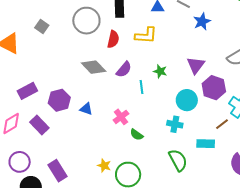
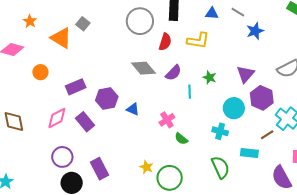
gray square: (42, 26) -> (83, 24), moved

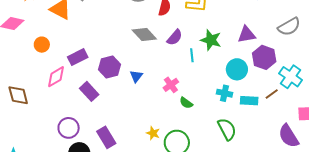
purple triangle: (245, 74) -> (247, 35), turned 42
green star: (210, 77) -> (211, 40), size x1.5
blue triangle: (133, 109) -> (136, 76), turned 48
pink diamond: (57, 118) -> (56, 77), moved
cyan rectangle: (249, 153) -> (249, 101), moved

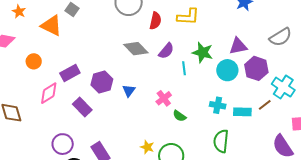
cyan circle: (237, 69) -> (227, 70), moved
green semicircle: (227, 129) -> (221, 141), turned -145

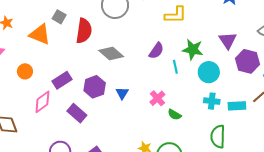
red semicircle: (155, 21) -> (84, 31), moved, size x1.4
purple triangle: (238, 46) -> (228, 40), turned -48
gray diamond: (136, 49) -> (111, 53), moved
cyan circle: (227, 70) -> (209, 72), moved

